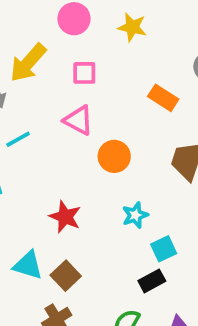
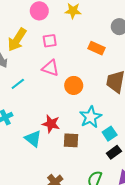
cyan star: (135, 215) -> (91, 117), size x1.5
cyan triangle: (28, 265) -> (33, 139), moved, turned 30
brown square: (66, 276) -> (71, 140), moved, turned -35
black rectangle: (152, 281) -> (114, 152), moved

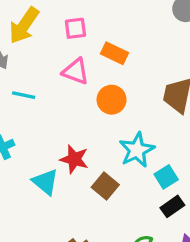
orange rectangle: (96, 48) -> (115, 53), moved
cyan line: (18, 84) -> (24, 95), turned 48
brown square: (71, 140) -> (105, 186), turned 35

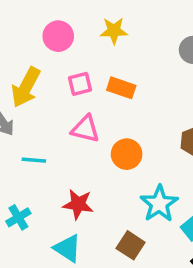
orange rectangle: (115, 53) -> (121, 88), moved
red star: (74, 159) -> (78, 204), moved

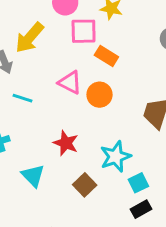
pink square: (80, 84) -> (84, 31), moved, size x1.4
orange circle: (127, 154) -> (100, 95), moved
red star: (78, 204) -> (66, 143), moved

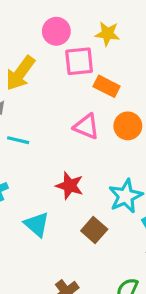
pink triangle: (70, 82) -> (86, 126), moved
orange circle: (100, 95) -> (128, 126), moved

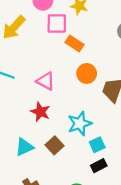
pink triangle: (86, 126) -> (46, 81), moved
cyan triangle: (37, 224) -> (24, 147), moved, turned 48

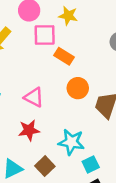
red star: (40, 112) -> (29, 130), turned -30
cyan star: (80, 124) -> (71, 142), turned 30

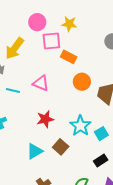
pink triangle: (34, 97) -> (41, 83), moved
cyan star: (71, 142) -> (80, 126), turned 30
cyan square: (91, 164) -> (101, 134), moved

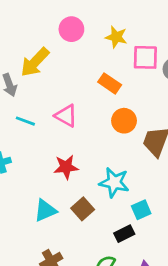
pink square: (51, 41) -> (145, 57), moved
cyan star: (80, 126) -> (114, 182), turned -30
cyan square: (101, 134) -> (141, 210), moved
black rectangle: (101, 161) -> (124, 234), moved

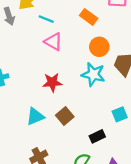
cyan line: (25, 121) -> (46, 19), moved
cyan star: (114, 182) -> (93, 74), moved
cyan square: (141, 210) -> (120, 114), moved

